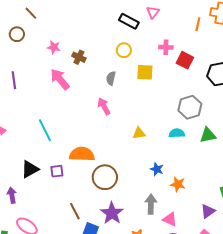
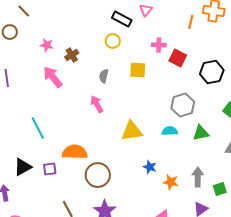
yellow circle: (124, 50) -> (113, 41), moved
brown cross: (79, 57) -> (72, 55), turned 32
yellow triangle: (139, 133) -> (132, 131), size x1.6
gray arrow: (151, 204) -> (198, 177), moved

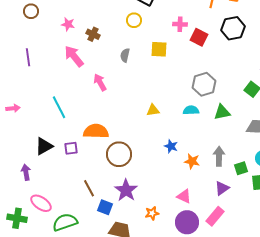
brown cross: (72, 55) -> (93, 34), turned -32
black hexagon: (212, 72) -> (233, 28), moved
pink arrow: (97, 104) -> (100, 82), moved
yellow triangle: (132, 131) -> (153, 110), size x0.6

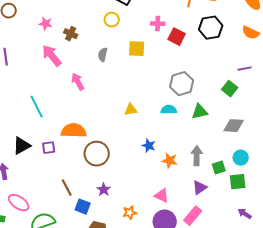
purple star: (126, 190) -> (104, 190), size x0.6

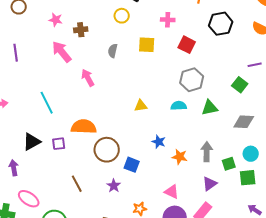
brown cross: (71, 34) -> (81, 30), turned -32
red square: (177, 37) -> (187, 45), moved
blue square: (83, 207) -> (132, 165), moved

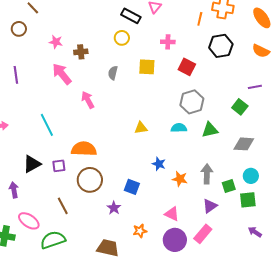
brown circle: (107, 150) -> (90, 180), moved
brown line: (77, 184) -> (63, 206), moved

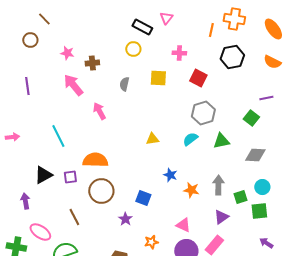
cyan semicircle: (179, 128) -> (190, 139), turned -35

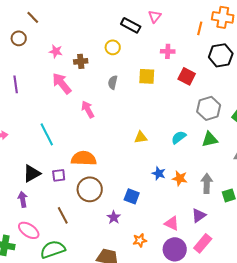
yellow circle: (133, 49) -> (113, 47), moved
gray hexagon: (203, 113) -> (209, 108), moved
orange star: (191, 190) -> (180, 178), moved
purple arrow: (25, 201) -> (23, 199), moved
purple triangle: (221, 217) -> (199, 215), moved

